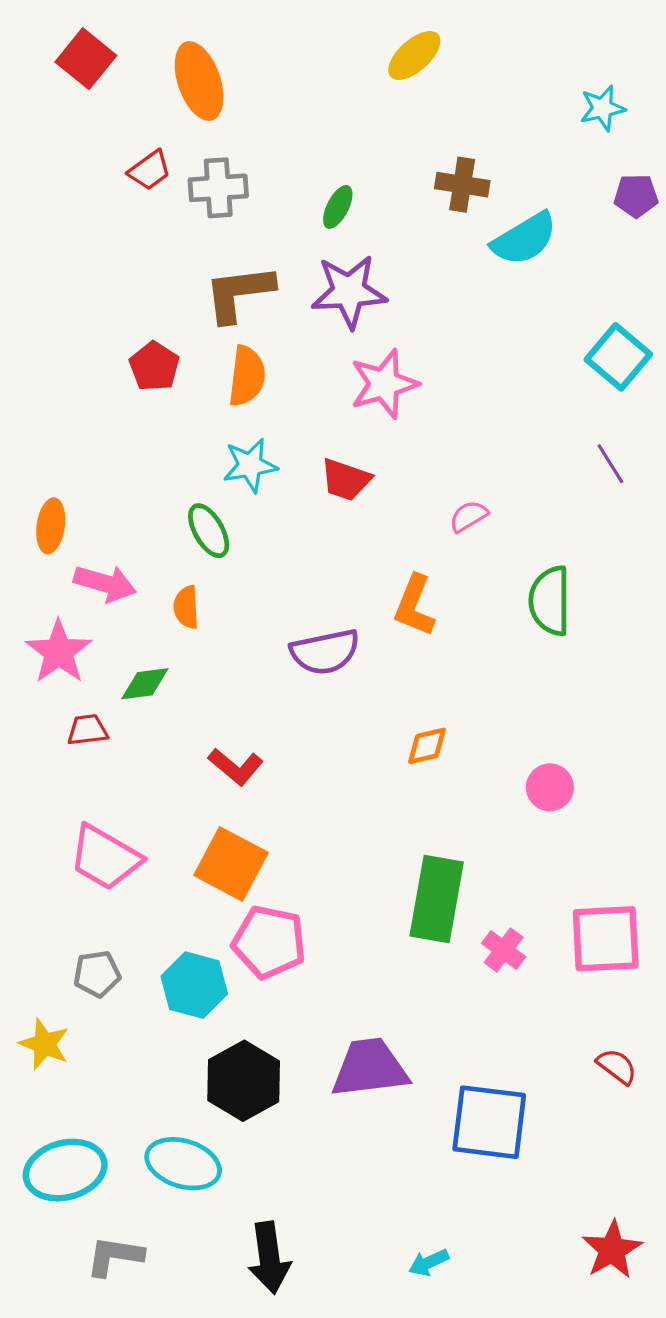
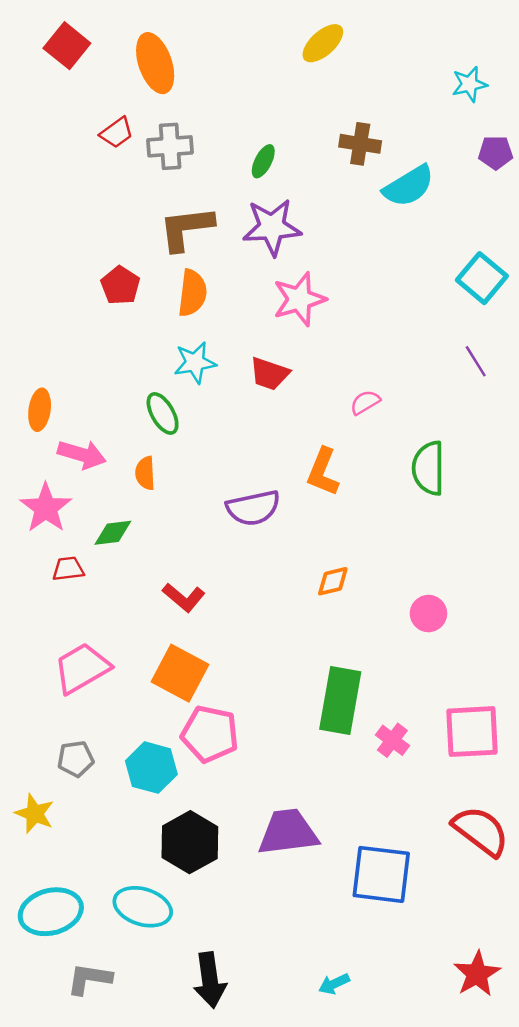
pink trapezoid: (105, 858) -> (82, 668), turned 120
red semicircle: (617, 1066) -> (481, 831), size x1.8

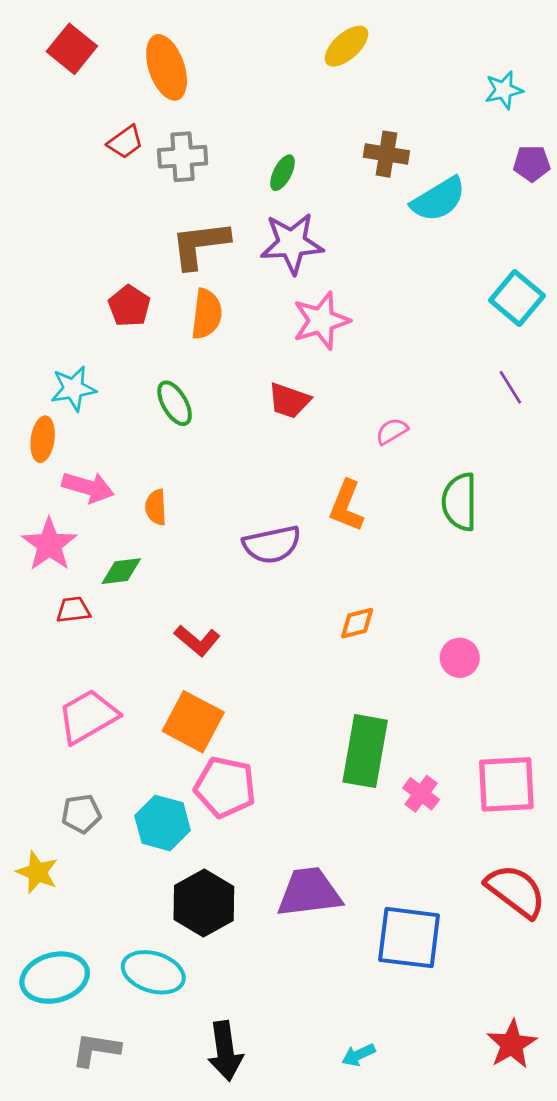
cyan star: (195, 363) -> (73, 389), moved
green ellipse: (163, 413) -> (175, 403), moved

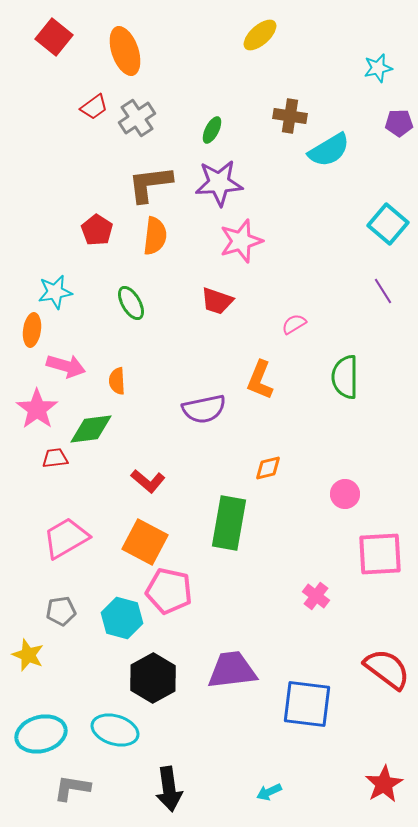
gray cross: (183, 157) -> (137, 118), turned -30
green diamond: (121, 571) -> (91, 429), size x1.4
green rectangle: (365, 751) -> (229, 523), moved
pink square: (506, 784) -> (380, 554), moved

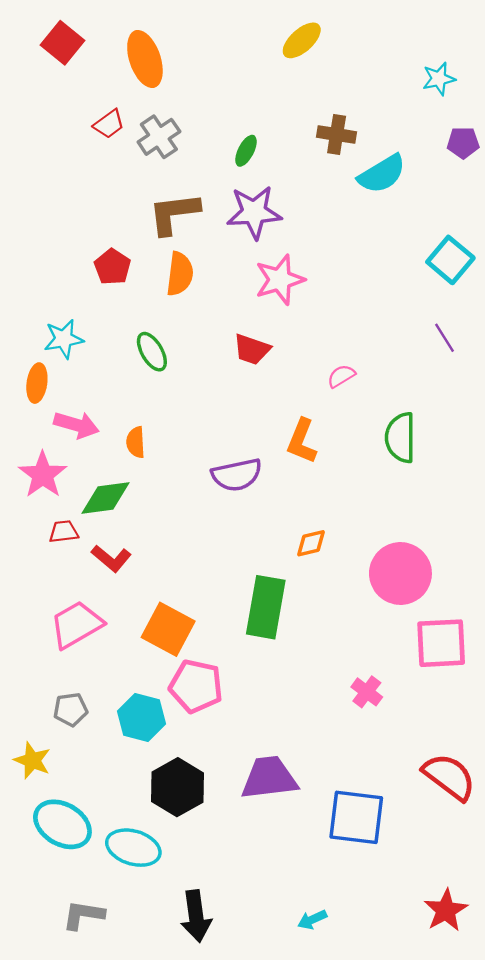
red L-shape: (148, 481) -> (111, 558), moved
pink circle: (345, 494) -> (400, 573), size x1.8
cyan ellipse: (41, 734) -> (62, 824), moved, turned 45

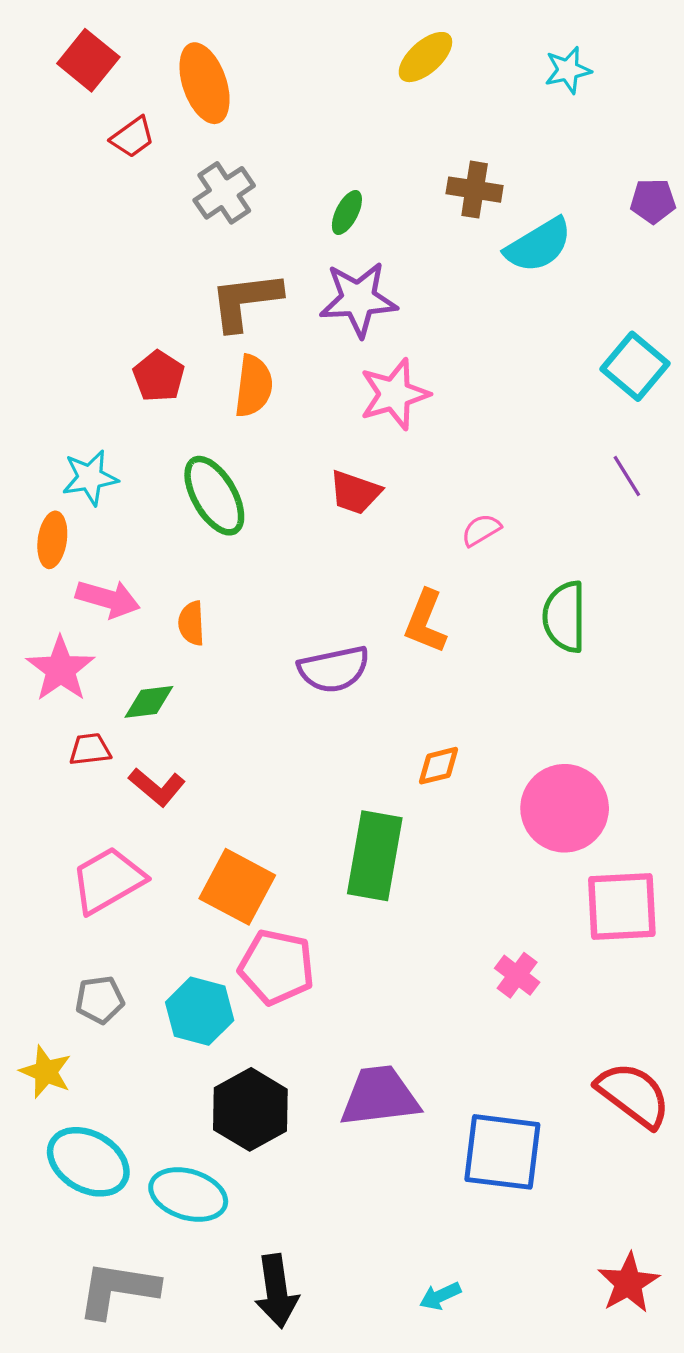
cyan star: (439, 79) -> (568, 70), moved
red trapezoid: (109, 124) -> (133, 137), moved
green ellipse: (152, 352) -> (214, 496), size x1.4
green diamond: (105, 498) -> (149, 702), size x0.7
gray L-shape: (83, 915) -> (118, 1289), size x1.4

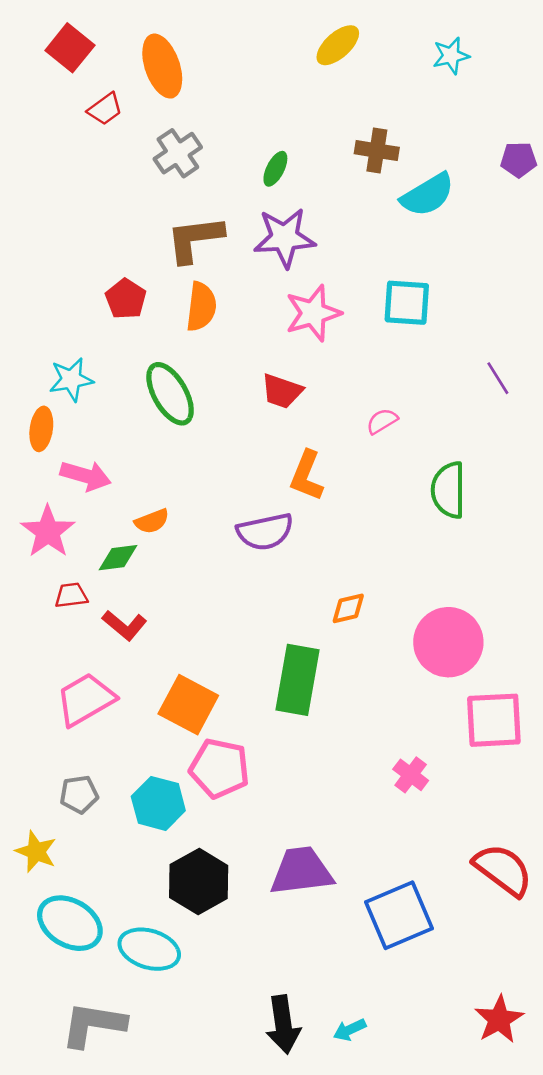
cyan square: (635, 366) -> (407, 303), moved, turned -36
orange L-shape: (425, 622) -> (307, 476), moved
orange semicircle: (191, 623) -> (152, 521), moved, turned -108
blue square: (502, 1152) -> (399, 915), turned -30
black arrow: (277, 1291) -> (283, 1025), moved

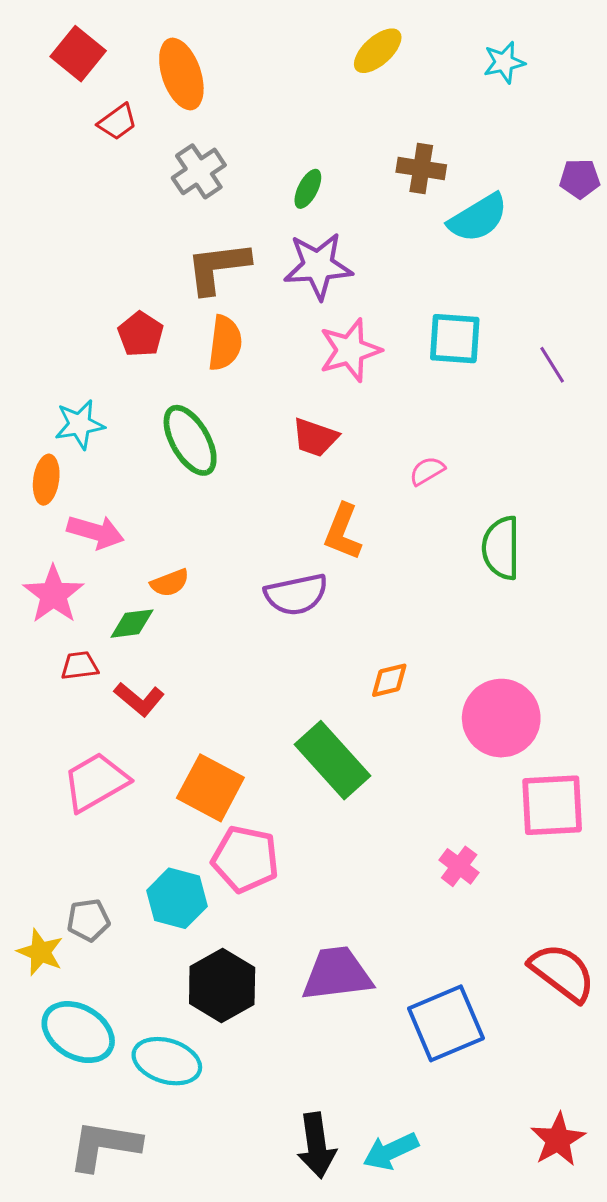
purple line: (498, 378) -> (552, 365), moved
green rectangle: (298, 680) -> (333, 760), turned -52
gray pentagon: (79, 794) -> (88, 920), moved
cyan arrow: (350, 1030) -> (391, 1151), size x1.5

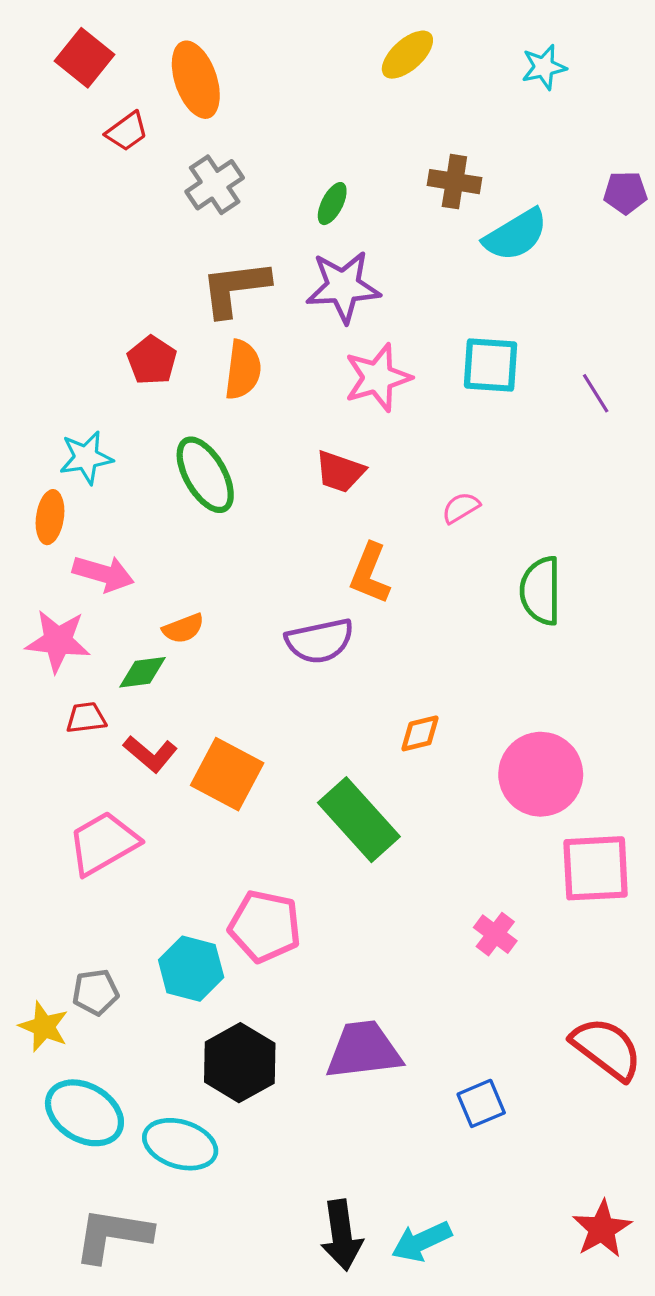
pink star: (53, 594) -> (58, 641), turned -30
orange square: (210, 788) -> (227, 774), moved
blue square: (446, 1023) -> (481, 1103), size x0.6

